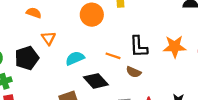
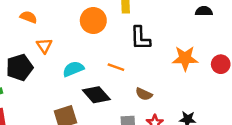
black L-shape: (139, 47) -> (140, 38), moved
brown semicircle: (134, 72) -> (144, 94), moved

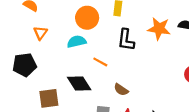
orange star: (185, 58) -> (159, 29), moved
black pentagon: (20, 67) -> (25, 65), moved
cyan semicircle: (73, 69) -> (77, 42), moved

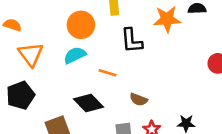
orange triangle: (40, 33) -> (31, 54), size x1.5

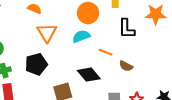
brown semicircle: (139, 99) -> (126, 66), moved

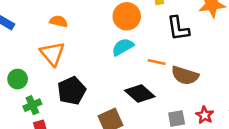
orange triangle: (47, 33) -> (52, 54), moved
brown semicircle: (126, 66) -> (185, 75), size x1.5

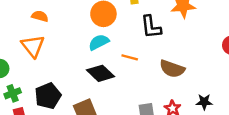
brown semicircle: (185, 75) -> (172, 69), moved
black pentagon: (72, 91) -> (48, 96), moved
black diamond: (140, 94) -> (100, 73), moved

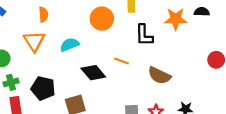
orange semicircle: (40, 16) -> (43, 15), turned 64
cyan semicircle: (99, 42) -> (69, 45), moved
black pentagon: (48, 96) -> (43, 88), turned 30

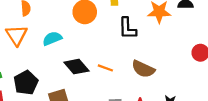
orange line: (122, 61) -> (105, 68), moved
black pentagon: (43, 88) -> (26, 83), turned 30

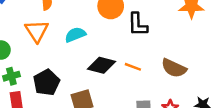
black L-shape: (127, 28) -> (138, 25), moved
black diamond: (76, 67) -> (101, 65), turned -35

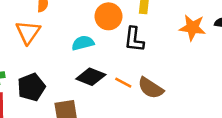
cyan semicircle: (75, 35) -> (83, 43), moved
brown semicircle: (174, 68) -> (151, 88), moved

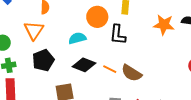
black pentagon: (31, 87) -> (43, 60), moved

